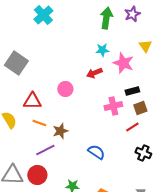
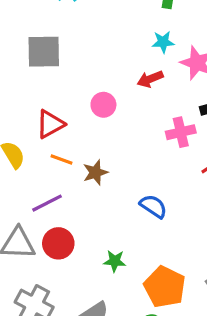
gray square: (16, 63) -> (44, 52), moved, turned -35
red triangle: (32, 101) -> (50, 124), turned -30
purple line: (45, 150) -> (47, 203), moved

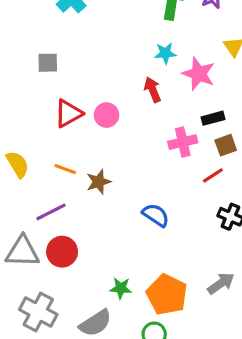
gray square: (44, 52) -> (48, 63), size x0.6
red arrow: (150, 79) -> (153, 90), turned 90
red triangle: (50, 124) -> (68, 113), moved
green star: (115, 261) -> (121, 288), moved

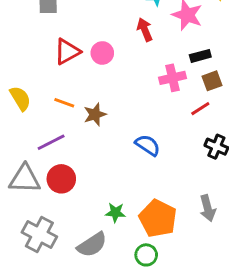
gray arrow: (221, 283) -> (208, 208), turned 110

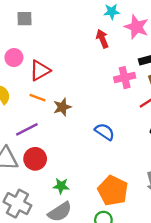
red triangle: (67, 52) -> (40, 70), moved
pink circle: (102, 53) -> (14, 58), moved
green star: (115, 213) -> (61, 186), moved

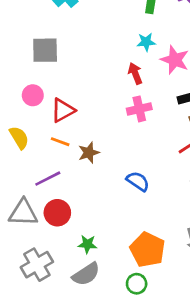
gray square: (25, 19) -> (45, 50), size x1.5
pink cross: (125, 78) -> (139, 109), moved
gray cross: (17, 204) -> (37, 265), turned 32

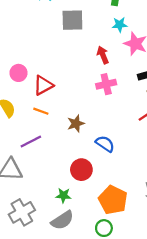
cyan star: (146, 42) -> (120, 25), moved
gray square: (45, 50) -> (72, 20), moved
brown star: (89, 153) -> (76, 124), moved
red circle: (57, 213) -> (81, 170), moved

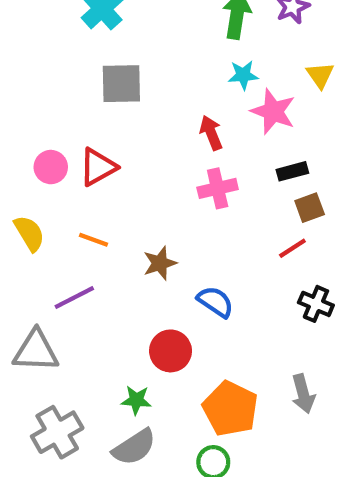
gray square: (72, 20) -> (121, 84), moved
red triangle: (43, 85) -> (98, 167), moved

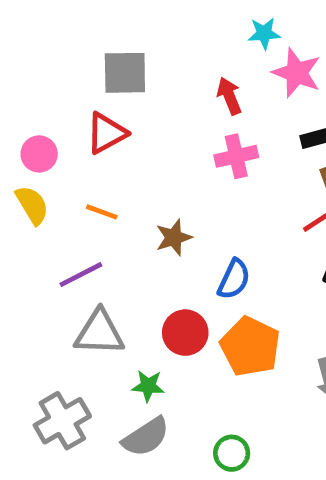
gray square: (121, 84) -> (125, 73), moved
pink circle: (51, 167) -> (39, 154), moved
blue semicircle: (215, 302) -> (234, 279), turned 81
gray triangle: (36, 351) -> (99, 333), moved
orange pentagon: (230, 409) -> (250, 346), moved

